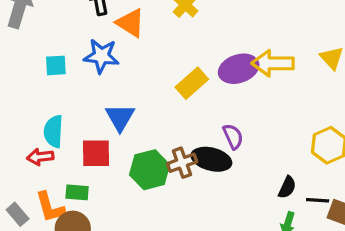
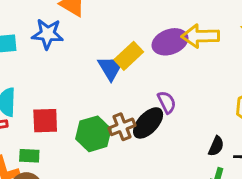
blue triangle: (120, 117) -> (111, 68), moved
black ellipse: (211, 159) -> (148, 123), turned -60

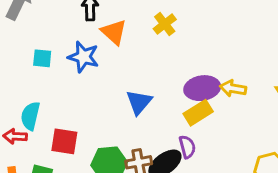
yellow arrow: (200, 36) -> (233, 88), size x0.7
yellow rectangle: (129, 56) -> (198, 113), moved

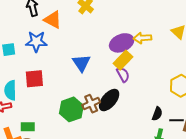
red square: (64, 141) -> (34, 79), moved
purple semicircle: (187, 147) -> (123, 75), moved

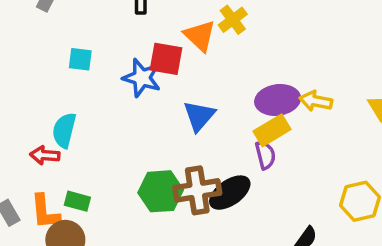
orange triangle: (53, 20) -> (200, 36), moved
blue star: (36, 42) -> (142, 78), moved
red square: (34, 79) -> (166, 59), moved
brown cross: (91, 104) -> (197, 190), size x1.4

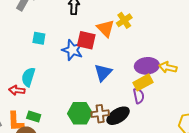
brown cross: (197, 190) -> (100, 114), size x0.7

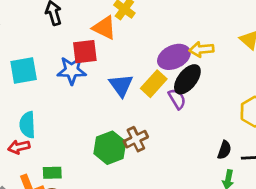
cyan square: (39, 38) -> (24, 70), size x1.5
yellow rectangle: (143, 82) -> (154, 84), moved
black ellipse: (118, 116) -> (187, 79), moved

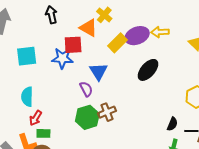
yellow arrow: (201, 49) -> (160, 32), moved
purple ellipse: (174, 57) -> (137, 36), moved
yellow rectangle: (154, 84) -> (118, 43), moved
purple semicircle: (177, 99) -> (86, 89), moved
red arrow: (19, 147) -> (36, 118), moved, turned -49

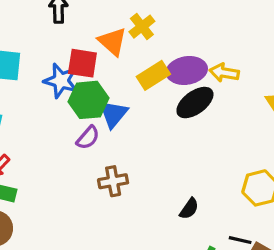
black ellipse: (148, 70) -> (195, 103), moved
purple semicircle: (86, 89) -> (88, 138), turned 56
green hexagon: (87, 117) -> (89, 100), moved
black semicircle: (172, 124) -> (189, 209), moved

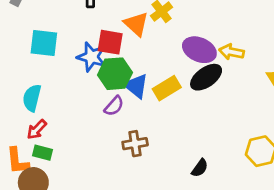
purple ellipse: (187, 70) -> (199, 50), turned 32
yellow rectangle: (153, 75) -> (167, 88), moved
blue triangle: (113, 114) -> (136, 86), turned -32

